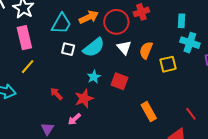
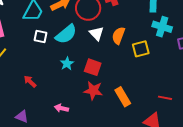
red star: (84, 99) -> (93, 91), moved, turned 30
red line: (191, 114) -> (165, 98), turned -40
pink arrow: (74, 119) -> (61, 108), moved, turned 56
purple triangle: (47, 129) -> (22, 117), turned -40

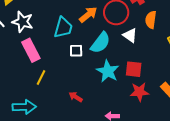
orange semicircle: (118, 36) -> (151, 20), moved
cyan star: (67, 64) -> (108, 71), size x1.6

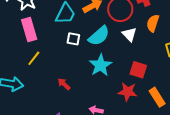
red square: (134, 69) -> (138, 70), moved

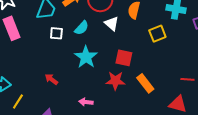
cyan semicircle: (99, 36) -> (82, 28), size x0.7
yellow line: (34, 58) -> (18, 101), moved

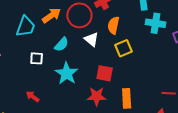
white square: (56, 33) -> (37, 58), moved
yellow square: (157, 34) -> (124, 48), moved
orange rectangle: (145, 83) -> (127, 98), turned 36

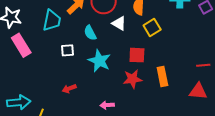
cyan semicircle: (62, 44) -> (90, 33), turned 119
red arrow: (33, 96) -> (69, 89), turned -48

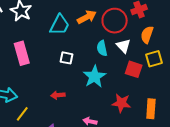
cyan semicircle: (90, 33) -> (102, 48), moved
pink rectangle: (21, 45) -> (22, 53), moved
red square: (137, 55) -> (134, 69), moved

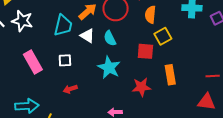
white triangle: (123, 46) -> (87, 36), moved
white square: (67, 58) -> (65, 60), moved
red arrow: (58, 95) -> (70, 89), moved
orange rectangle: (151, 109) -> (170, 75), moved

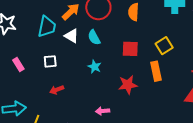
yellow square: (163, 36) -> (164, 46), moved
pink rectangle: (33, 62) -> (18, 64), size x0.6
cyan star: (109, 68) -> (95, 67), size x0.6

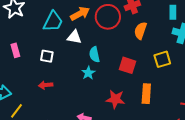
white triangle: (72, 36) -> (74, 37), turned -35
cyan semicircle: (94, 37) -> (94, 54), moved
yellow square: (164, 46) -> (162, 59), moved

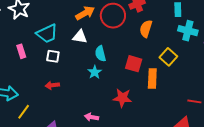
cyan trapezoid: (53, 22) -> (47, 34), moved, turned 40
yellow square: (162, 59) -> (168, 57), turned -30
orange rectangle: (146, 94) -> (152, 79), moved

